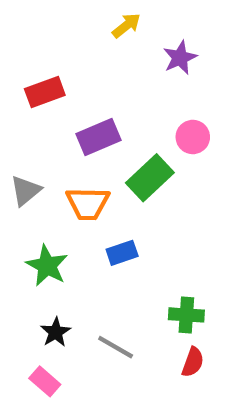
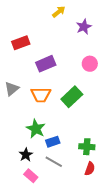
green rectangle: (150, 178) -> (72, 97), moved
blue rectangle: (122, 253) -> (53, 142), moved
green star: (47, 266) -> (36, 129), moved
pink rectangle: (45, 381) -> (31, 176), moved

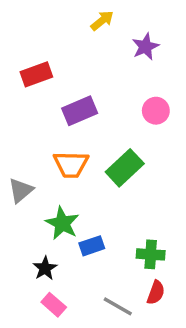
gray triangle: (12, 89) -> (21, 190), moved
gray line: (54, 162) -> (118, 306), moved

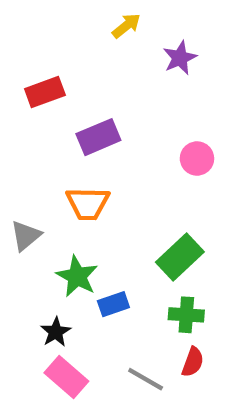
pink circle: (156, 111) -> (197, 158), moved
green rectangle: (125, 168) -> (180, 257), moved
pink rectangle: (54, 305) -> (66, 377), size x1.4

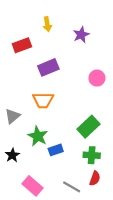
yellow arrow: (126, 26) -> (47, 24), moved, turned 120
purple star: (180, 58) -> (81, 35), moved
black star: (56, 332) -> (12, 155), moved

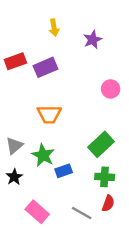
red rectangle: (22, 45) -> (15, 61), moved
purple rectangle: (48, 67) -> (46, 67), moved
gray triangle: (12, 116) -> (14, 146), moved

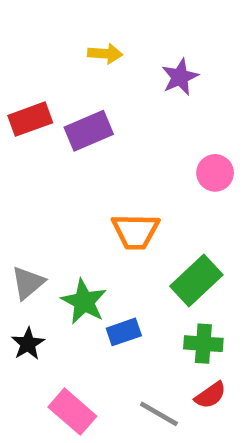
yellow arrow: (54, 28) -> (105, 54), turned -77
orange trapezoid: (49, 114) -> (136, 231), moved
red semicircle: (108, 203) -> (210, 395), turned 35

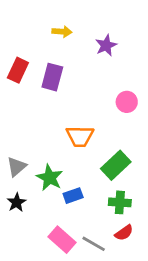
red rectangle: (30, 119) -> (18, 70), turned -45
purple rectangle: (89, 131) -> (52, 77), turned -52
pink rectangle: (72, 412) -> (62, 240), moved

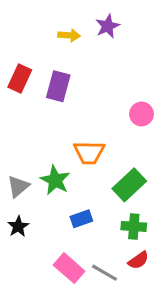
purple star: (106, 45) -> (108, 26), moved
green star: (50, 178) -> (55, 180), moved

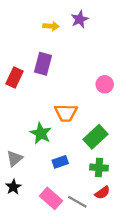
red rectangle: (20, 79) -> (15, 77), moved
gray triangle: (18, 186) -> (15, 158), moved
black star: (18, 226) -> (13, 187), moved

